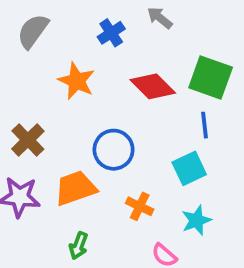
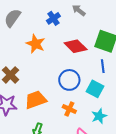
blue circle: (114, 150) -> (69, 80), moved
cyan square: (189, 168) -> (95, 89), turned -36

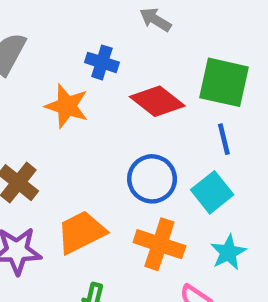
blue cross: (53, 18) -> (102, 62), moved, turned -32
cyan square: (95, 89) -> (212, 192), turned 30
orange cross: (69, 109) -> (159, 244), size x1.5

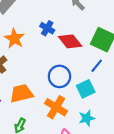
blue cross: (102, 62) -> (47, 28), moved
orange star: (67, 106) -> (14, 38), moved
blue line: (224, 139) -> (97, 66), turned 40

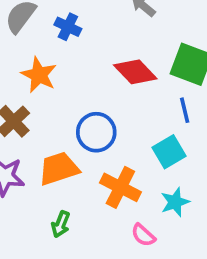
blue cross: (47, 28) -> (68, 27), moved
blue line: (97, 66) -> (185, 110), turned -48
blue circle: (60, 76) -> (96, 132), moved

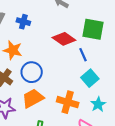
blue line: (185, 110) -> (83, 55), moved
blue circle: (96, 132) -> (32, 72), moved

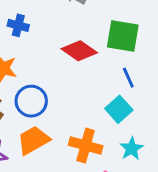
blue line: (83, 55) -> (128, 78), moved

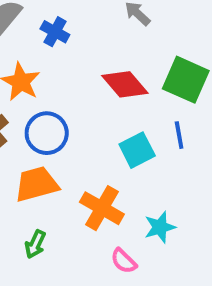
cyan square: (119, 109) -> (137, 150), moved

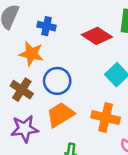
blue cross: (55, 32) -> (46, 26), moved

